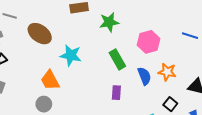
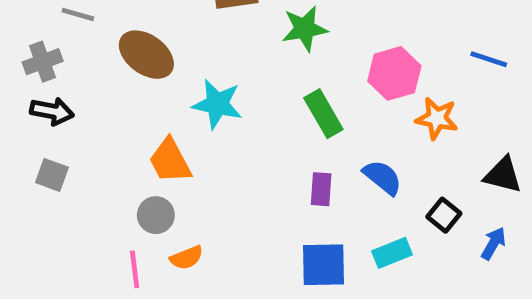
orange star: (167, 72) -> (437, 118), moved
blue semicircle: (144, 76) -> (382, 177), moved, turned -30

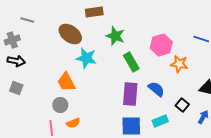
green star: (305, 29) -> (115, 36), moved, turned 30
brown ellipse: (146, 55) -> (70, 34), moved
purple rectangle: (321, 189) -> (130, 94), size x1.6

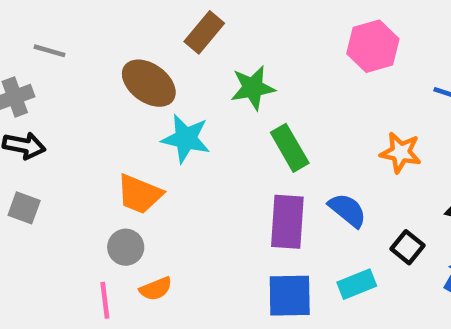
brown rectangle: (94, 12) -> (204, 32), turned -42
green star: (115, 36) -> (253, 88), turned -30
pink hexagon: (161, 45) -> (373, 46), moved
orange trapezoid: (66, 82) -> (140, 194), turned -40

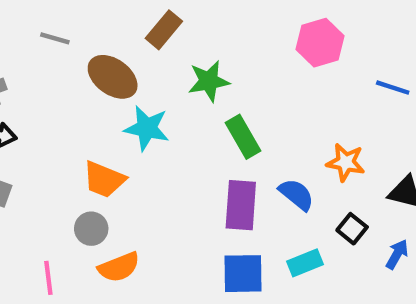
gray line: (49, 51) -> (55, 38), moved
orange star: (401, 152) -> (346, 162), moved
orange semicircle: (156, 289) -> (119, 267), size x1.4
pink line: (105, 300) -> (48, 278), moved

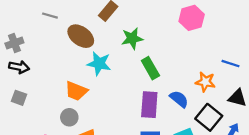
blue line: (393, 88) -> (230, 64), moved
black square: (352, 229) -> (209, 117), size x1.6

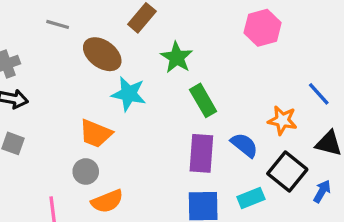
green star: (132, 38) -> (177, 57), turned -30
blue line: (230, 64) -> (319, 94), turned 30

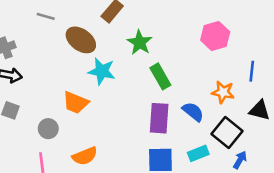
pink hexagon: (263, 28) -> (215, 36), moved
blue line: (319, 94) -> (252, 71), turned 48
gray circle: (86, 172) -> (48, 129), moved
blue arrow: (322, 191) -> (240, 160), moved

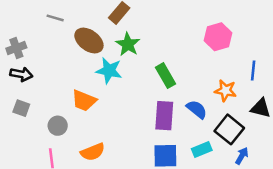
green star: (140, 43) -> (128, 44), moved

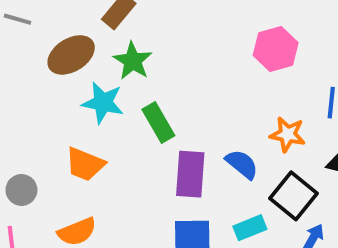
brown ellipse: (89, 40) -> (71, 55), turned -68
green rectangle: (165, 76) -> (158, 122), moved
orange trapezoid: (84, 101) -> (85, 164), moved

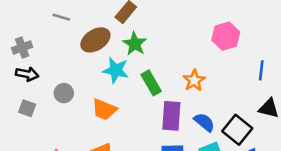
orange star: (288, 134) -> (194, 80), moved, turned 30
blue semicircle: (242, 164) -> (204, 122), moved
gray circle: (21, 190) -> (64, 93), moved

